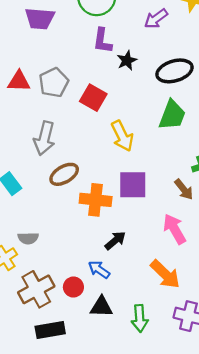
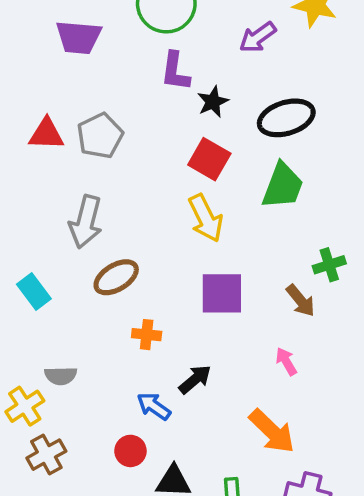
red square: (93, 98) -> (209, 159), moved
orange cross: (96, 200) -> (147, 335), moved, size x0.6
pink arrow: (175, 229) -> (286, 361), size x0.6
blue arrow: (99, 270) -> (154, 406), moved
brown cross: (36, 289) -> (46, 455), moved, size x0.7

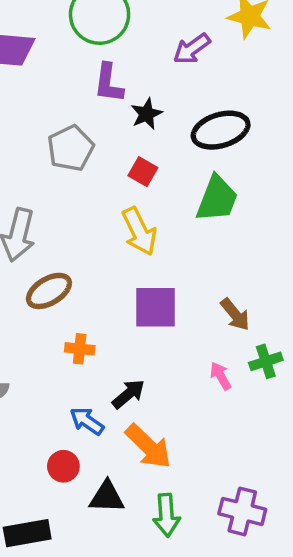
gray pentagon: (100, 136) -> (71, 148), moved
red square: (209, 159) -> (143, 172), size x0.7
green cross: (329, 265) -> (266, 361), moved
orange arrow: (272, 431) -> (148, 446), moved

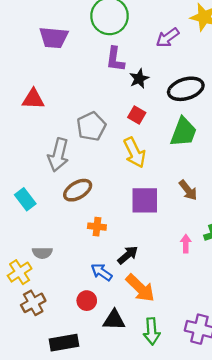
gray pentagon: (71, 148) -> (91, 126), moved
brown arrow: (235, 314) -> (188, 190), moved
pink arrow: (221, 376) -> (186, 244), turned 30

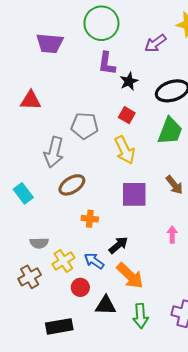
gray pentagon: (91, 126) -> (85, 126), turned 30
yellow cross: (20, 272) -> (63, 261), moved
brown cross: (33, 303) -> (30, 277), moved

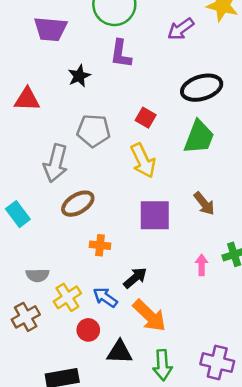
black star: (129, 81) -> (79, 76), moved

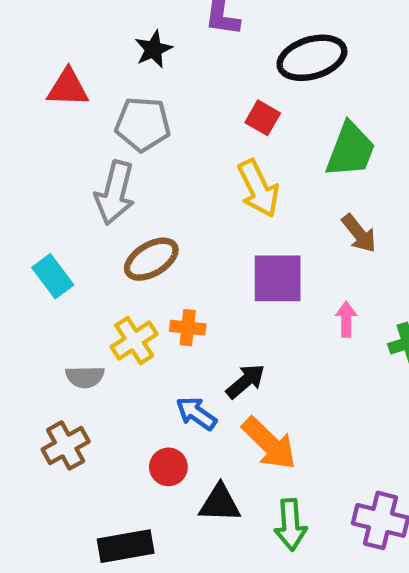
black ellipse: (202, 88) -> (312, 58), moved
gray pentagon: (93, 131) -> (143, 124), moved
brown arrow: (204, 204) -> (359, 233), moved
pink arrow: (202, 265) -> (346, 319), moved
yellow cross: (67, 297) -> (134, 341), moved

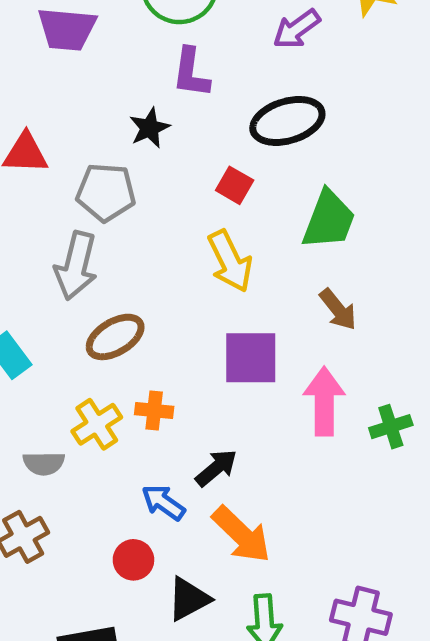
black star: (153, 49) -> (150, 128), moved
pink arrow: (346, 319) -> (324, 401), size x1.8
black triangle: (220, 503) -> (189, 599), turned -30

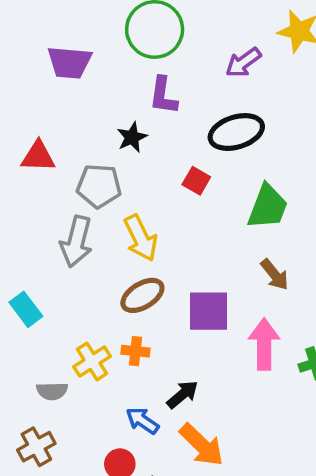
yellow arrow: (230, 261) -> (141, 238), moved
brown ellipse: (115, 337) -> (142, 295), moved

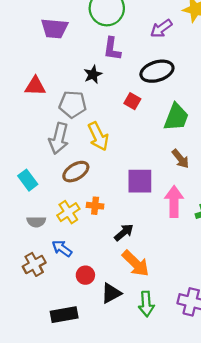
brown ellipse: (142, 295) -> (76, 172), moved
gray semicircle: (52, 391) -> (36, 222), moved
blue arrow: (142, 421) -> (62, 248), moved

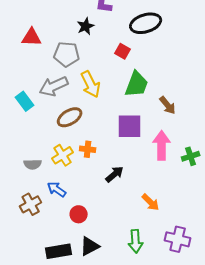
green trapezoid: (176, 117) -> (137, 84), moved
gray arrow: (59, 138) -> (54, 86), turned 52
cyan rectangle: (28, 180) -> (25, 101), moved
orange arrow: (136, 263) -> (151, 202), moved, size x0.7
black triangle: (111, 293) -> (90, 246), moved

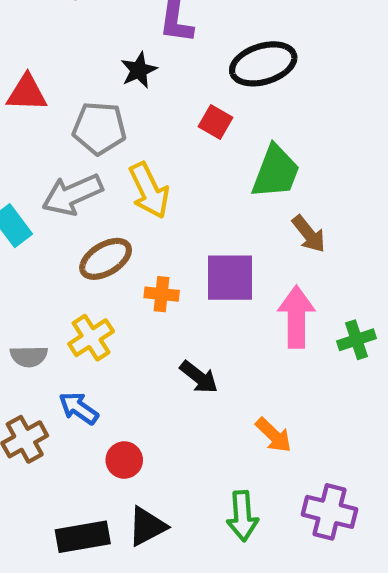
green trapezoid: (137, 84) -> (276, 172), moved
orange cross: (88, 149) -> (162, 294), moved
black arrow: (115, 174) -> (199, 377), turned 78

